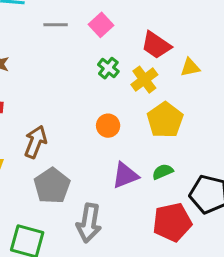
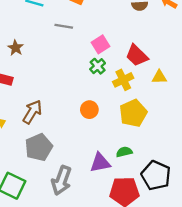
pink square: (101, 25) -> (101, 44), moved
purple triangle: (125, 175) -> (100, 163), moved

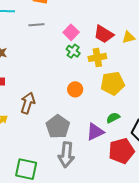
yellow triangle: (159, 77) -> (129, 37), moved
yellow cross: (123, 80) -> (97, 57), turned 30
yellow pentagon: (133, 113) -> (113, 83), turned 30
gray pentagon: (39, 147) -> (58, 127), moved

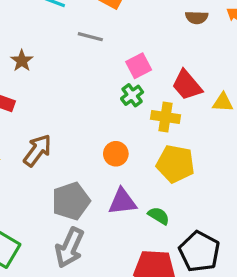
green semicircle: (113, 118) -> (159, 216), turned 40
purple triangle: (95, 132) -> (122, 202), moved

